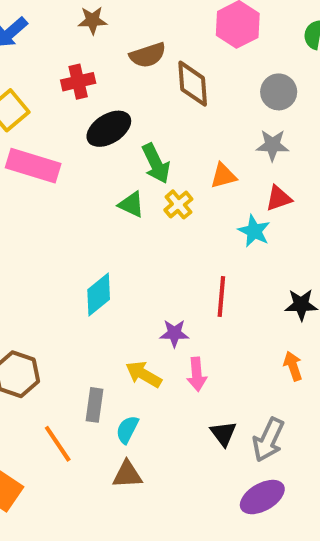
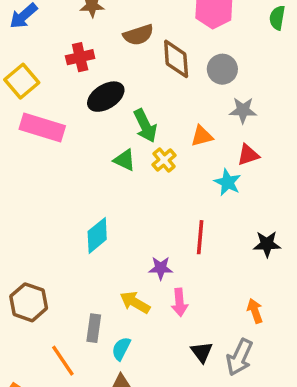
gray circle: (279, 92) -> (222, 69), moved
orange arrow: (293, 366) -> (255, 311), moved

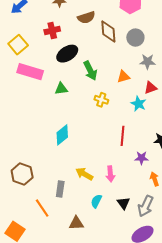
green triangle: (125, 160) -> (61, 89), moved, turned -32
yellow cross: (164, 160) -> (101, 100), moved, turned -32
purple star: (161, 268) -> (141, 158), moved
cyan semicircle: (121, 349) -> (96, 201), moved

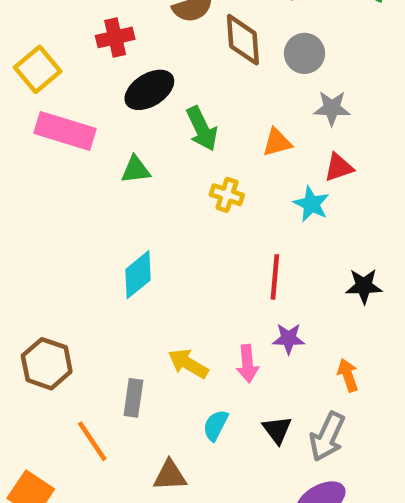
purple star: (141, 158) -> (289, 339), moved

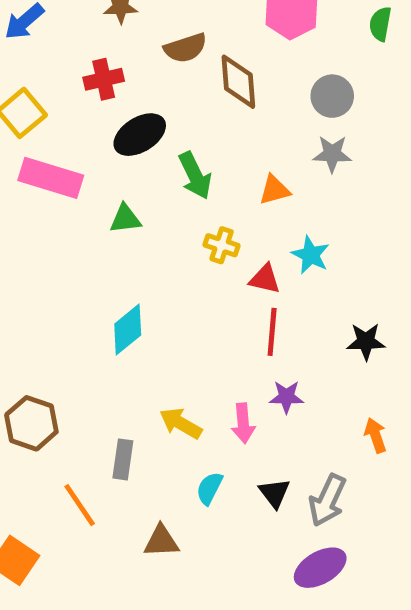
gray circle: (304, 53) -> (332, 96), moved
red triangle: (339, 167) -> (265, 279), moved, turned 32
orange arrow: (348, 375) -> (376, 435), moved

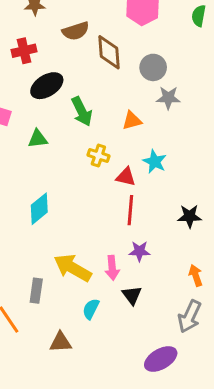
gray circle: (332, 96) -> (153, 67), moved
yellow arrow: (181, 423) -> (73, 268), size x1.4
black triangle: (274, 493) -> (132, 295), moved
gray arrow: (327, 500) -> (190, 316), moved

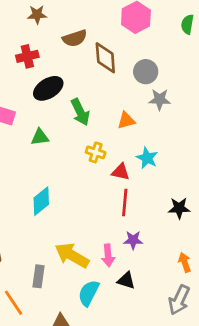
black triangle: (132, 295) -> (126, 280), turned -36
cyan semicircle: (91, 309) -> (89, 293), size x1.4

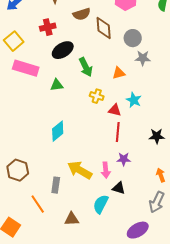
cyan semicircle: (89, 293) -> (101, 204), moved

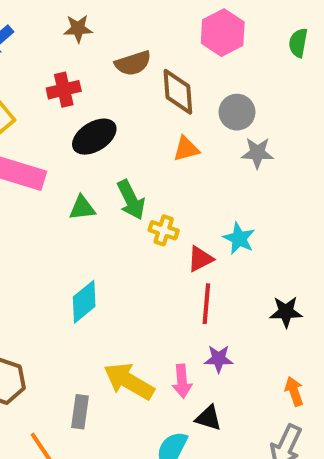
green arrow: (86, 67) -> (131, 200), moved
orange triangle: (119, 73) -> (186, 149), moved
red triangle: (115, 110) -> (200, 259), turned -40

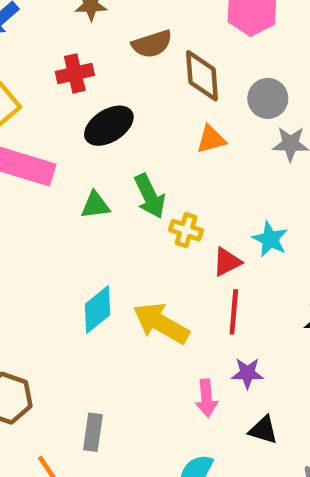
yellow arrow: (129, 381) -> (161, 323), moved
black triangle: (208, 418) -> (263, 430), moved

